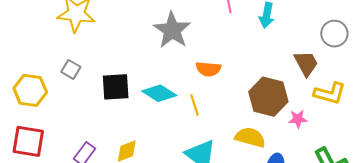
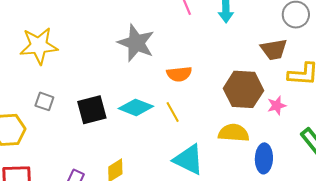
brown trapezoid: (306, 63) -> (274, 49), turned 120

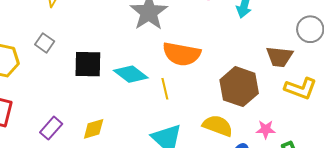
orange semicircle: (179, 74) -> (182, 54), size x1.5
pink star: (277, 106) -> (266, 129), moved

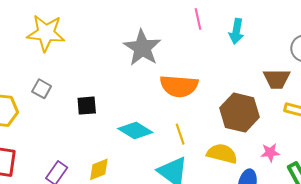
black square: (88, 64) -> (87, 106), size x0.7
cyan diamond: (131, 74) -> (135, 130), moved
yellow line: (165, 89) -> (180, 134), moved

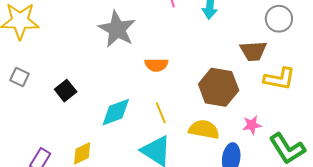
orange semicircle: (179, 86) -> (156, 65), size x0.6
black square: (87, 106) -> (66, 91), turned -30
cyan diamond: (135, 130) -> (116, 112), turned -48

